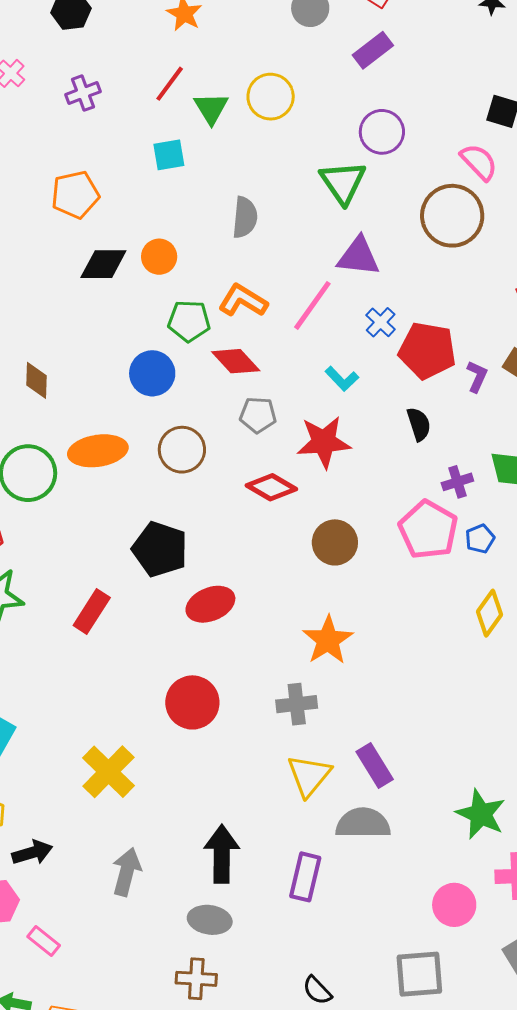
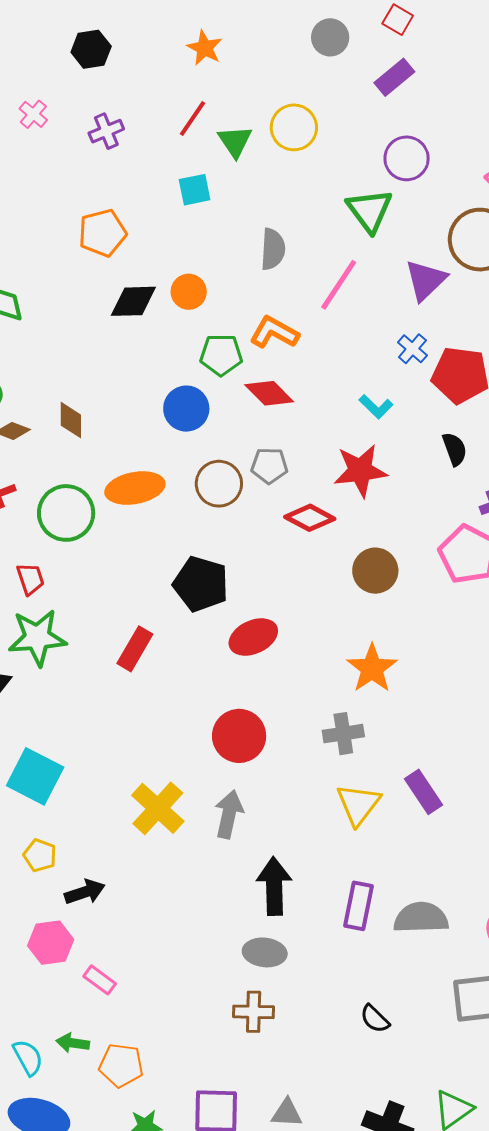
purple triangle: (358, 257) -> (426, 280), moved, turned -48
pink line: (312, 305) -> (339, 285), moved
gray pentagon: (258, 415) -> (269, 466), moved
gray semicircle: (363, 823) -> (421, 918), moved
gray arrow: (127, 872) -> (229, 814), moved

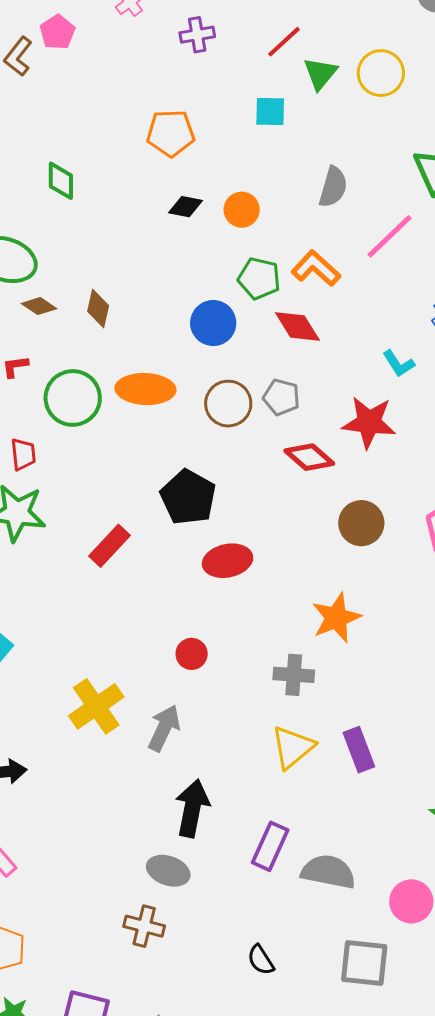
black diamond: (133, 301) -> (186, 207), size x0.7
red circle: (239, 736) -> (192, 654), size x0.6

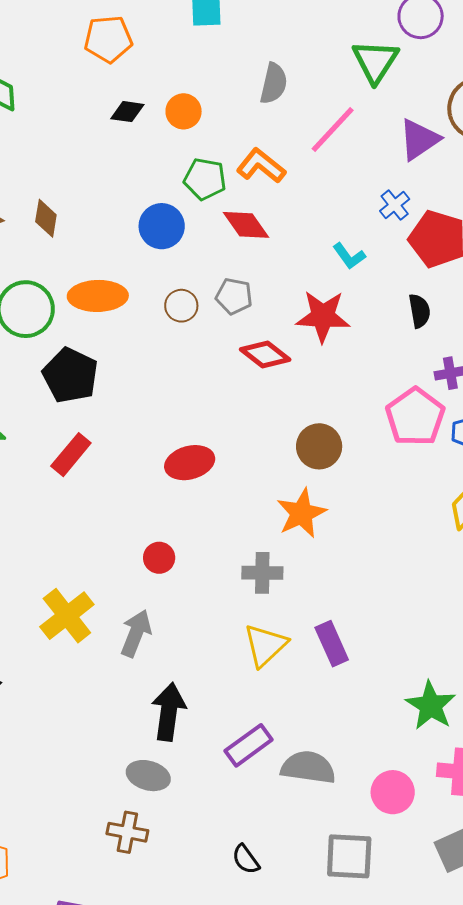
brown circle: (228, 404) -> (181, 306), size x0.7
black pentagon: (188, 497) -> (70, 375), moved
brown circle: (361, 523) -> (319, 446), moved
purple rectangle: (270, 846) -> (249, 745), turned 33

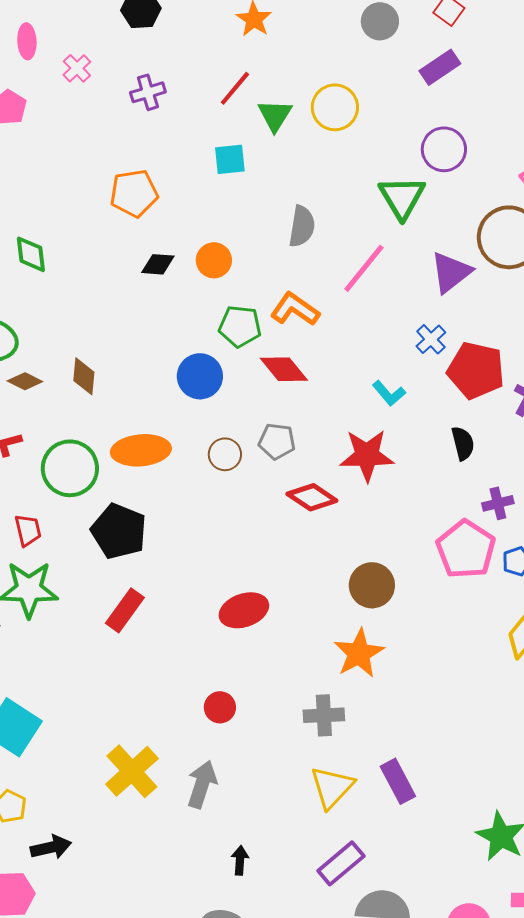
black arrow: (169, 712) -> (240, 860), size x0.5
purple rectangle: (249, 745) -> (341, 863), moved

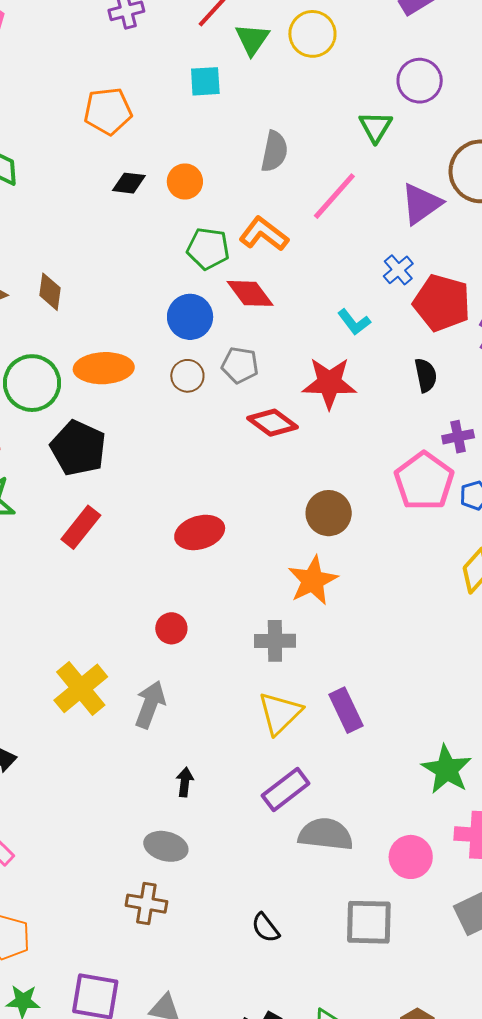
green triangle: (402, 197) -> (376, 127), size x0.7
blue circle: (200, 376) -> (190, 317), moved

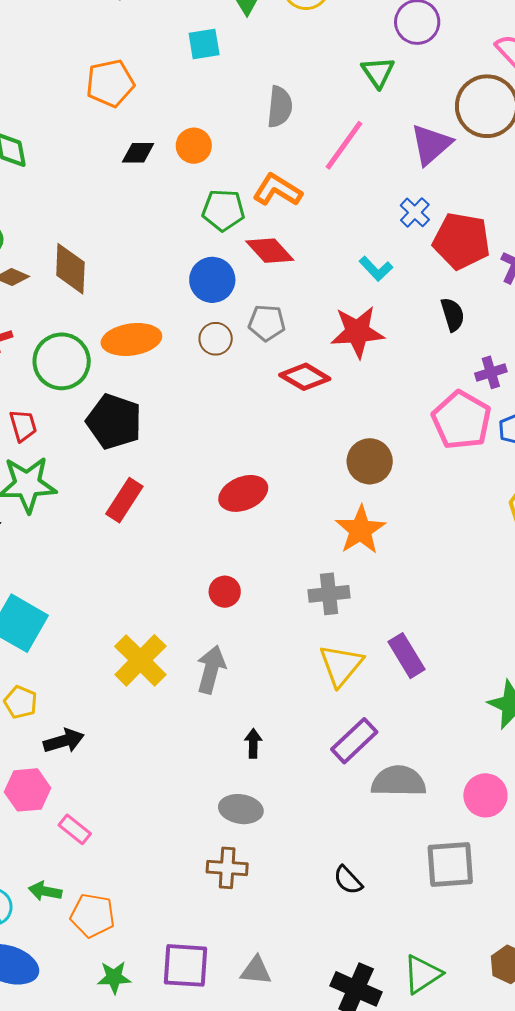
brown diamond: (50, 292) -> (70, 269), size x1.4

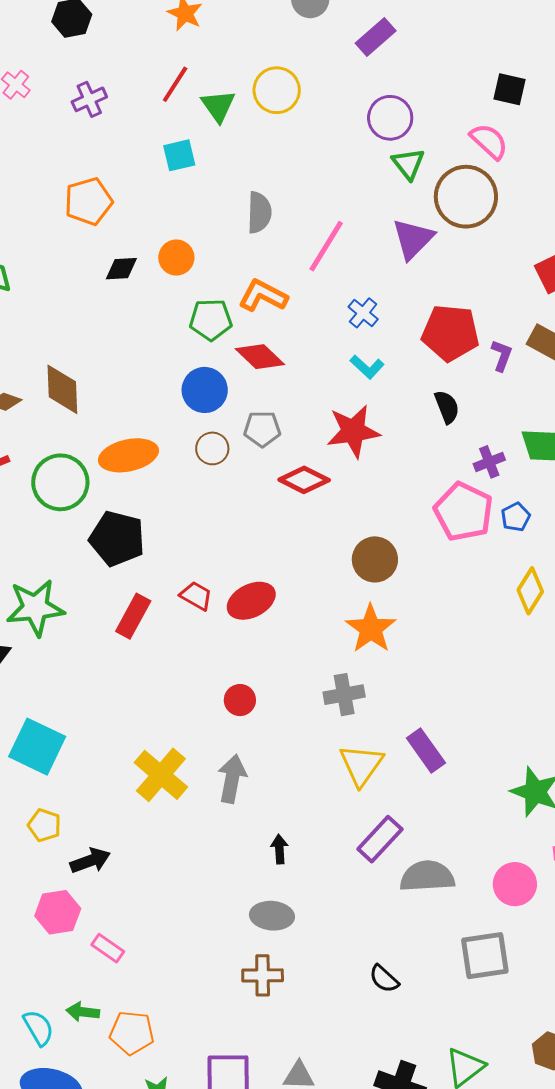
green triangle: (378, 72) -> (408, 164), moved
blue cross: (415, 212) -> (363, 313), moved
red trapezoid: (23, 426) -> (196, 596), moved, turned -40

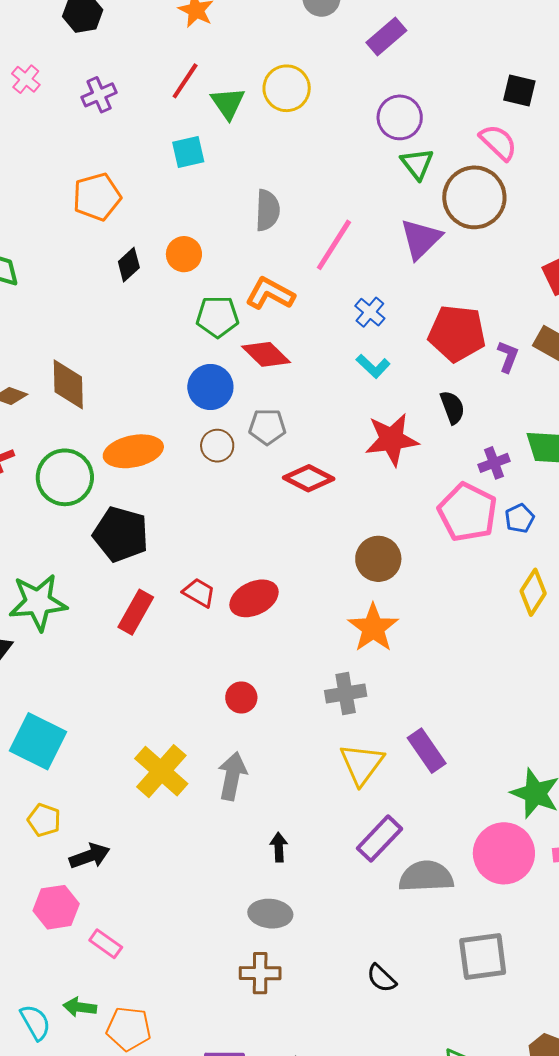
black diamond: (121, 269) -> (129, 265), turned -40
red star: (353, 431) -> (392, 440), moved
pink circle: (515, 884) -> (504, 853), moved, size x1.4

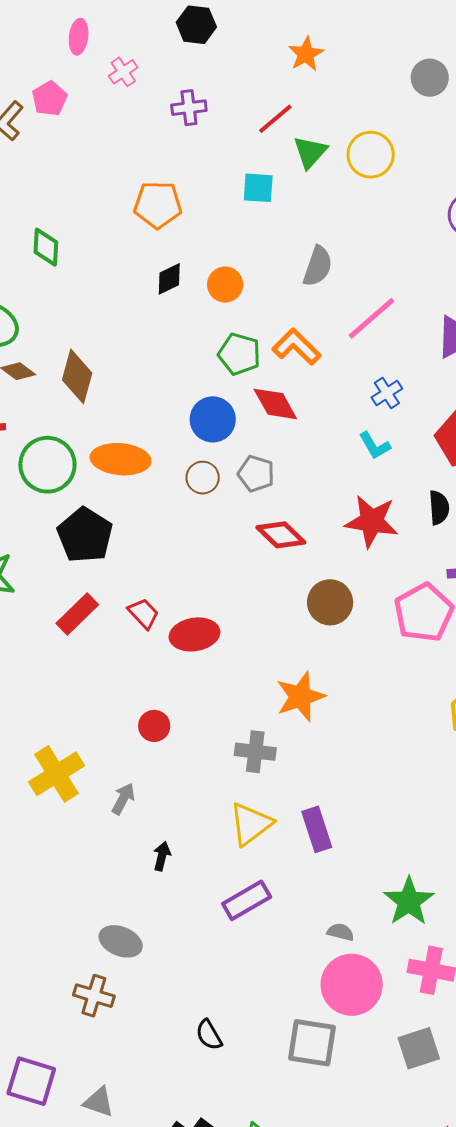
brown circle: (378, 559) -> (330, 602), moved
gray arrow: (232, 776) -> (123, 799), size x0.7
black arrow: (279, 847) -> (162, 856), moved
pink circle: (504, 853) -> (352, 985), moved
gray semicircle: (426, 876) -> (341, 932), moved, size x0.5

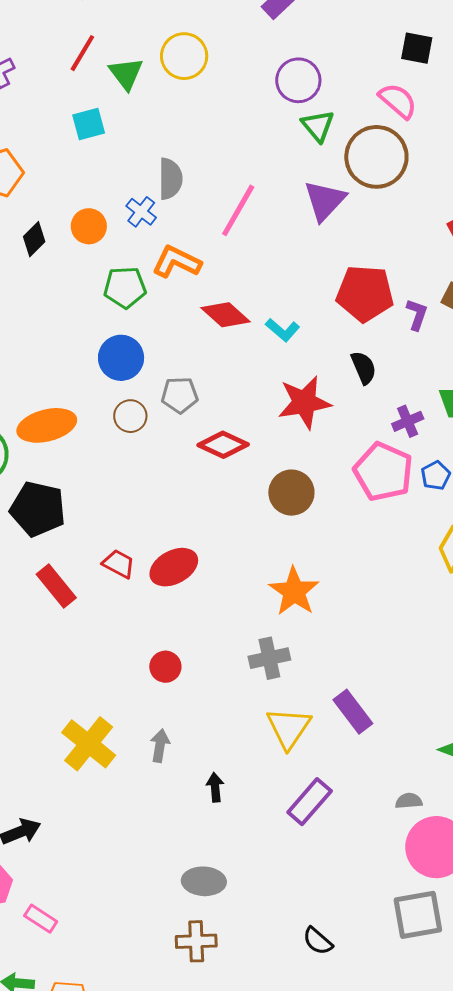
blue cross: (387, 393) -> (141, 212), moved
red diamond: (275, 404) -> (226, 315), moved
red rectangle: (77, 614) -> (56, 586), turned -66

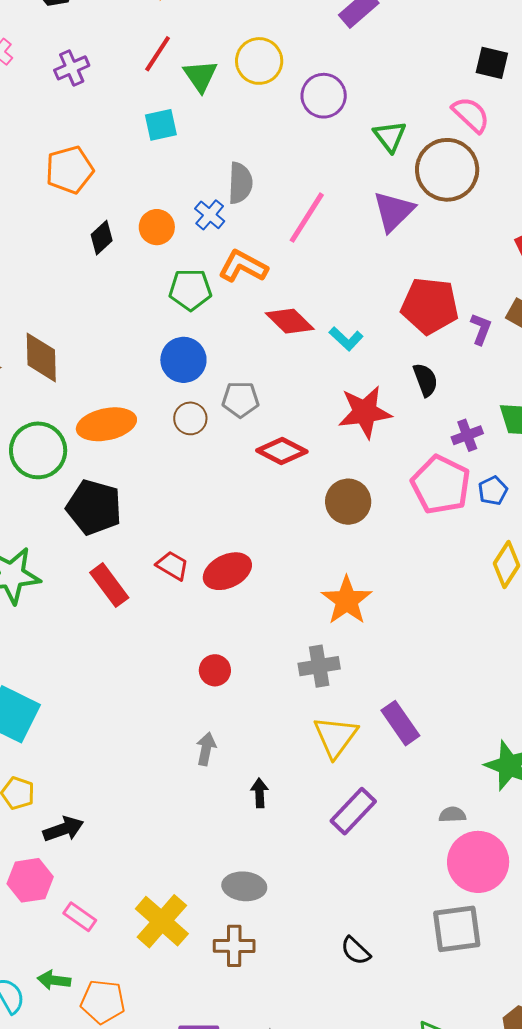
purple circle: (298, 80) -> (324, 96), moved
yellow cross: (89, 744) -> (162, 921), moved

